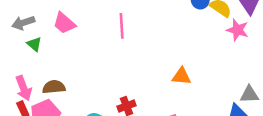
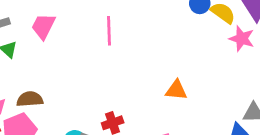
pink trapezoid: (64, 23) -> (43, 26), turned 75

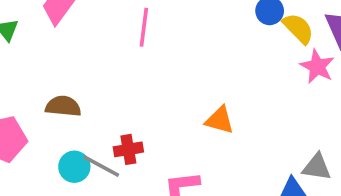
brown semicircle: (30, 99) -> (63, 106), moved

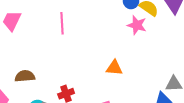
pink star: (317, 66) -> (137, 25), moved

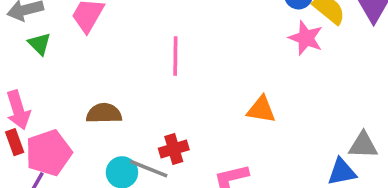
pink line: (62, 23) -> (175, 56), moved

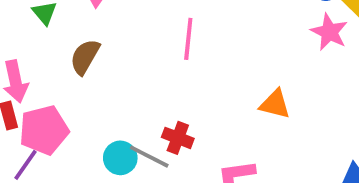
brown semicircle: (104, 113) -> (85, 57), moved, turned -64
red cross: (174, 149) -> (178, 138), turned 32

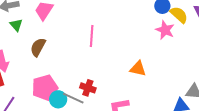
pink pentagon: (44, 130) -> (45, 88), moved

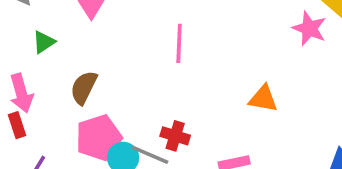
green triangle: (16, 25) -> (44, 42), moved, turned 40
brown semicircle: (38, 47) -> (84, 87), moved

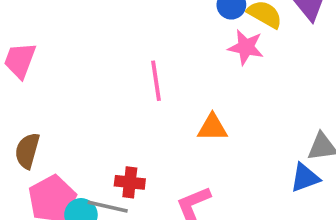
pink line: (179, 43) -> (156, 81), moved

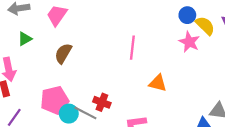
brown semicircle: (27, 151) -> (63, 53), moved

